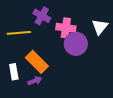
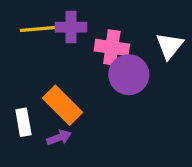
purple cross: (42, 16) -> (71, 27), turned -30
yellow line: (19, 33) -> (40, 29), moved

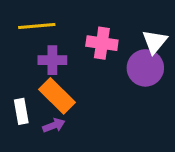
purple cross: (71, 27) -> (52, 60), moved
purple circle: (129, 75) -> (145, 68), moved

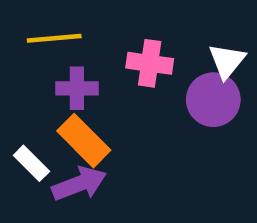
white rectangle: (21, 111) -> (31, 163), turned -35
purple arrow: (54, 125) -> (79, 184), size x1.6

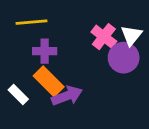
pink cross: (150, 63) -> (104, 37), moved, turned 30
purple arrow: (79, 184) -> (67, 96), moved

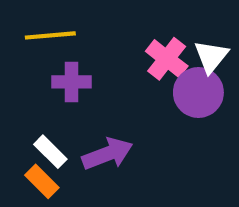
orange rectangle: (49, 81) -> (42, 181), moved, size x0.7
white rectangle: (18, 94) -> (50, 152), moved

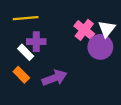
white rectangle: (50, 152) -> (26, 52), moved
orange rectangle: (42, 181) -> (21, 75), moved

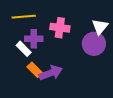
pink cross: (84, 30) -> (60, 28), moved, turned -30
orange rectangle: (21, 75) -> (35, 70), moved

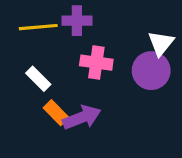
pink cross: (60, 28) -> (96, 63), moved
purple cross: (34, 39) -> (77, 21), moved

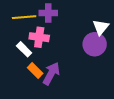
pink cross: (96, 63) -> (39, 37), moved
purple arrow: (82, 117) -> (51, 73), turned -40

